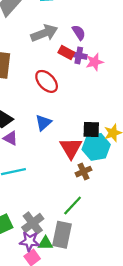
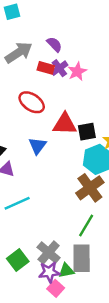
purple cross: (79, 55) -> (59, 68), turned -35
black square: (91, 130) -> (87, 132), moved
red triangle: (71, 148) -> (65, 124), moved, turned -45
brown cross: (83, 172) -> (90, 188), size x1.6

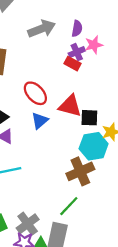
purple semicircle: (54, 44) -> (77, 29), turned 42
red rectangle: (46, 68) -> (73, 64), moved
pink star: (77, 71) -> (94, 45), moved
red ellipse: (32, 102) -> (35, 93), moved

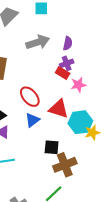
pink star: (94, 45) -> (78, 85), moved
black square: (89, 118) -> (52, 147), moved
cyan hexagon: (94, 146) -> (80, 122), moved

